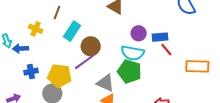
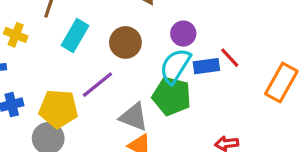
blue rectangle: (160, 37) -> (206, 66), moved
brown circle: (91, 46) -> (125, 42), moved
cyan semicircle: (133, 53) -> (175, 66), turned 115
orange rectangle: (197, 66) -> (281, 83), turned -60

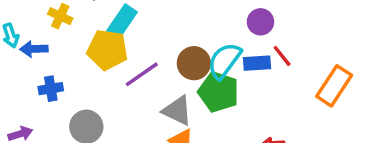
purple circle: (183, 34) -> (260, 22), moved
brown circle: (125, 42) -> (194, 63), moved
yellow pentagon: (58, 109) -> (107, 50), moved

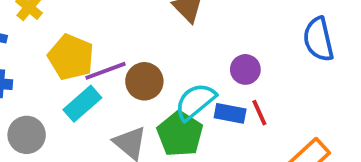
cyan rectangle: (122, 21) -> (82, 104), moved
brown circle: (194, 63) -> (144, 81), moved
purple line: (142, 74) -> (105, 71), moved

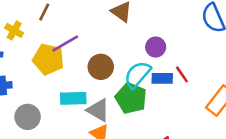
purple circle: (245, 69) -> (156, 47), moved
purple line: (105, 71) -> (65, 43), moved
cyan rectangle: (82, 104) -> (73, 98), moved, turned 50

